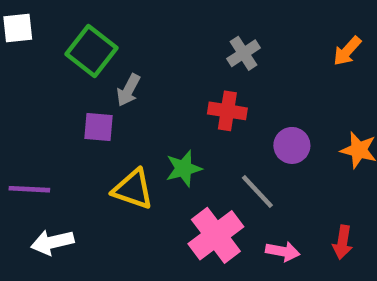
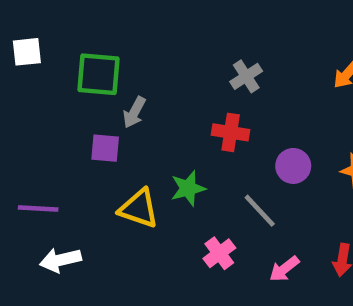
green square: (92, 51) -> (98, 74), turned -33
pink cross: (216, 235) -> (219, 253), size x0.6
pink arrow: (283, 251) -> (284, 269), turned 132

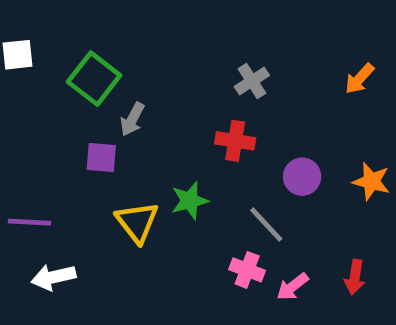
green square: (98, 74) -> (94, 79), turned 33
yellow triangle: (139, 208) -> (137, 222), turned 33
pink cross: (219, 253) -> (247, 270), moved, turned -32

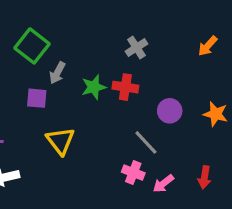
green star: (190, 201) -> (94, 87), moved

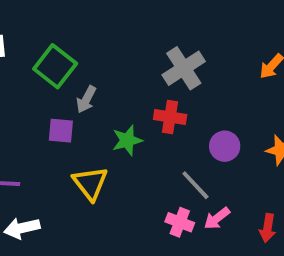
gray cross: (136, 48) -> (184, 68), size x1.5
green star: (94, 87) -> (127, 140), moved
pink arrow: (163, 184) -> (217, 218), moved

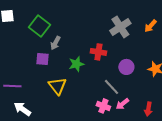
gray cross: (184, 68) -> (120, 27), moved
white arrow: (22, 228) -> (22, 109), turned 48

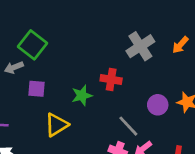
gray arrow: (55, 43) -> (14, 68), moved, turned 40
purple circle: (126, 67) -> (158, 105), moved
yellow triangle: (57, 86) -> (56, 125), turned 36

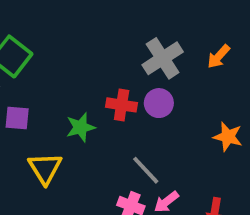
purple circle: (158, 105) -> (159, 103), moved
yellow triangle: (56, 125) -> (45, 168), turned -30

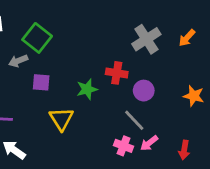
purple circle: (159, 103) -> (144, 91), moved

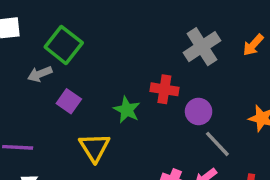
purple square: (41, 82) -> (69, 101), turned 30
green star: (87, 89) -> (127, 110), turned -30
gray line: (134, 120) -> (217, 144), moved

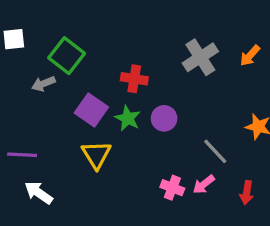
red cross: (164, 89) -> (134, 79), moved
purple square: (69, 101) -> (91, 110), moved, size x1.4
purple circle: (199, 111) -> (164, 118), moved

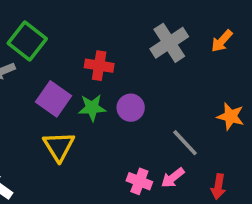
green star: (128, 118) -> (92, 108), turned -30

